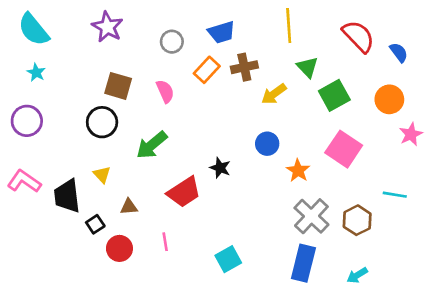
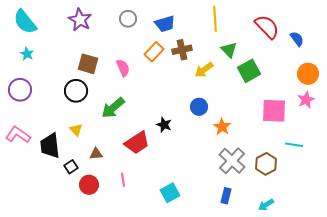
gray circle: (172, 42) -> (128, 19), moved
orange circle: (389, 99) -> (308, 74), moved
pink square: (344, 149) -> (274, 111), moved, turned -32
blue rectangle: (303, 263) -> (226, 196), size x0.6

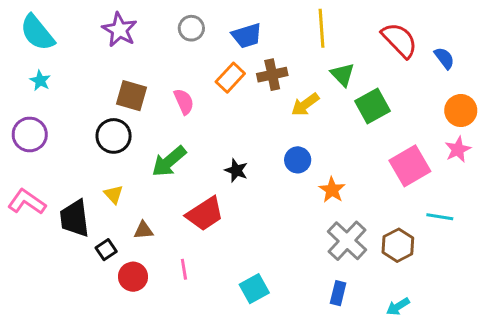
pink square: (274, 111) -> (410, 166), turned -32
black star: (164, 125) -> (236, 170), moved

